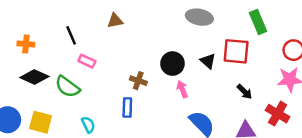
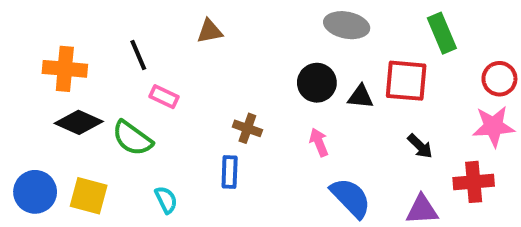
orange cross: (26, 44) -> (65, 69), size x1.5
black triangle: (208, 61) -> (361, 97), turned -35
black circle: (173, 64) -> (317, 83), moved
red cross: (278, 114) -> (474, 182), turned -35

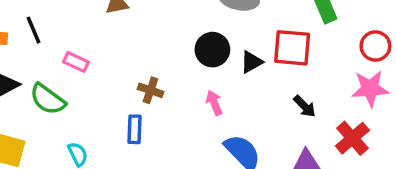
black line: (138, 55) -> (33, 30), moved
black triangle: (361, 97) -> (251, 62), turned -35
red cross: (474, 182) -> (352, 138), turned -36

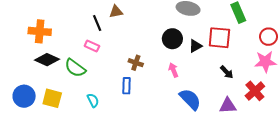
black line: (33, 30) -> (97, 23), moved

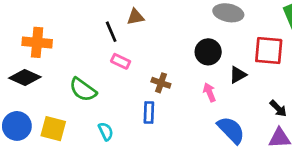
pink rectangle: (92, 46) -> (121, 61), moved
black triangle: (195, 46) -> (238, 75), moved
black diamond: (47, 60) -> (25, 77), moved
black arrow: (227, 72) -> (278, 108), moved

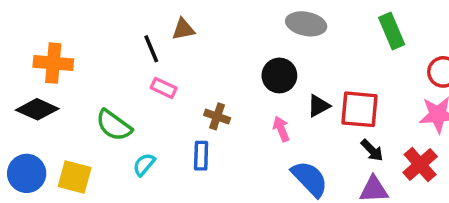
red square: (269, 51) -> (360, 109), moved
cyan semicircle: (106, 131) -> (144, 165), moved, turned -114

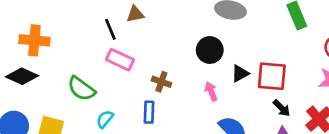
pink rectangle: (164, 88) -> (120, 60), size x1.4

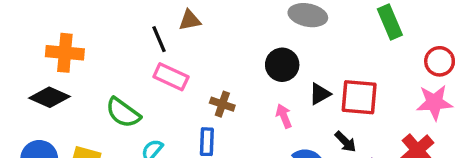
black arrow: (282, 108) -> (345, 142), moved

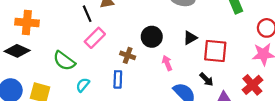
black circle: (282, 65) -> (152, 37), moved
pink rectangle: (171, 77) -> (95, 38), turned -70
black triangle: (320, 94) -> (190, 38), moved

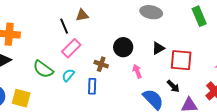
cyan semicircle: (83, 85) -> (68, 75), moved

